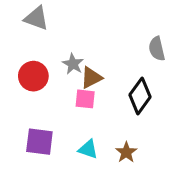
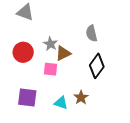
gray semicircle: (157, 49) -> (91, 33), moved
pink square: (85, 99) -> (50, 69), moved
brown star: (126, 152) -> (81, 97), moved

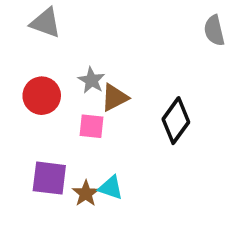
gray semicircle: (91, 33) -> (214, 30), moved
brown star: (81, 97) -> (86, 193), moved

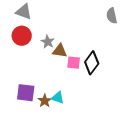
red circle: (42, 96) -> (22, 36), moved
brown triangle: (115, 98) -> (60, 51), turned 35
pink square: (92, 126) -> (74, 63), moved

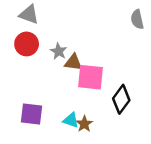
pink square: (74, 63) -> (90, 77), size x1.6
black diamond: (92, 63) -> (121, 99), moved
brown star: (45, 101) -> (84, 124), moved

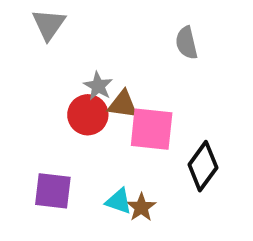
gray triangle: (29, 14) -> (49, 24), turned 45
gray semicircle: (137, 19) -> (187, 43), moved
red circle: (27, 44) -> (88, 115), moved

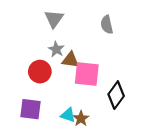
gray triangle: (49, 24) -> (54, 19), moved
red circle: (88, 115) -> (40, 72), moved

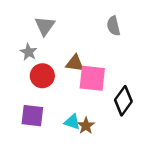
gray triangle: (54, 19) -> (45, 26), moved
gray star: (56, 49) -> (29, 52), moved

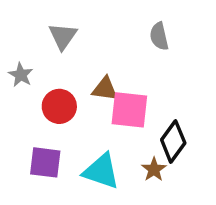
gray star: (29, 52) -> (21, 75), moved
cyan triangle: (72, 122) -> (101, 171), size x1.6
brown star: (86, 126) -> (154, 169), moved

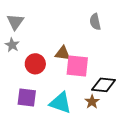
gray triangle: (63, 36) -> (15, 22), moved
black diamond: (173, 141) -> (104, 85), turned 60

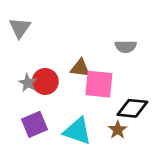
gray semicircle: (95, 22) -> (126, 47), moved, turned -77
gray star: (12, 45) -> (28, 83), moved
purple square: (27, 97) -> (34, 124), turned -30

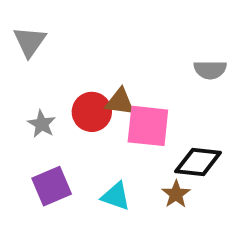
gray semicircle: (126, 47) -> (210, 70), moved
red circle: (45, 81) -> (92, 112), moved
cyan triangle: (77, 131) -> (116, 196), size x0.7

